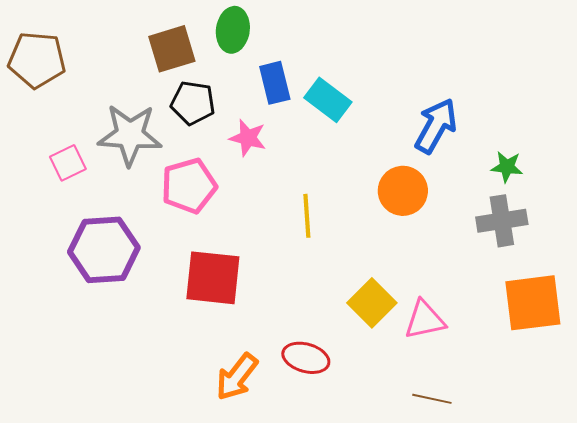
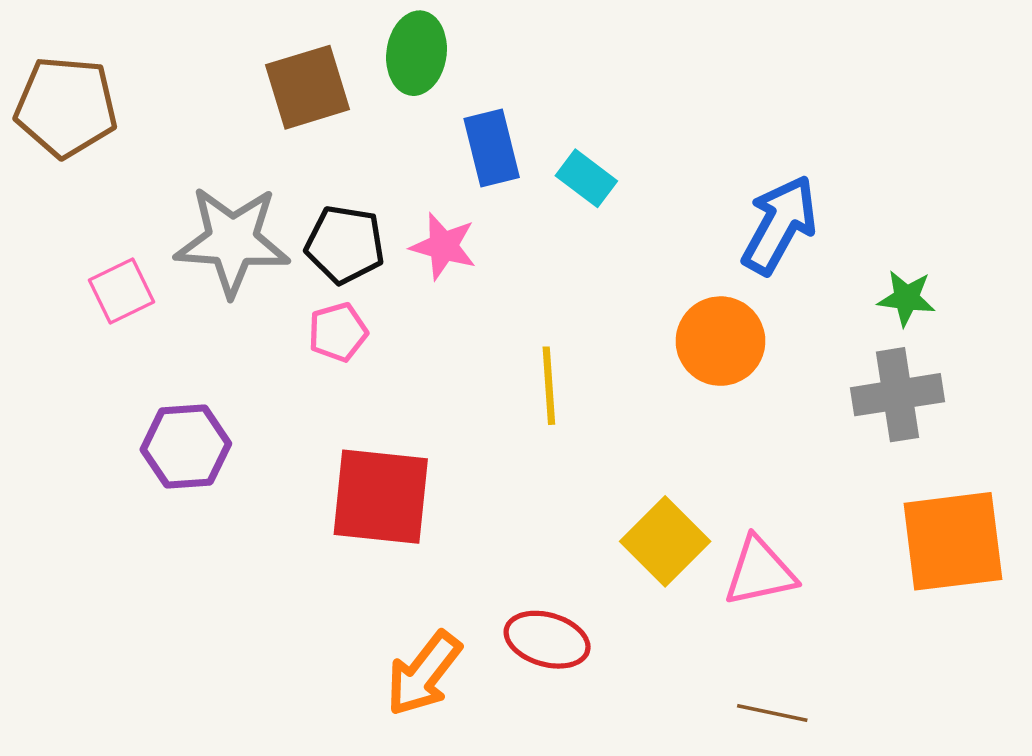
cyan rectangle: (328, 100) -> (586, 178), size x0.7
black pentagon: (193, 103) -> (345, 244), moved
pink pentagon: (189, 186) -> (338, 332), size x0.6
purple hexagon: (104, 250) -> (186, 447), size x0.7

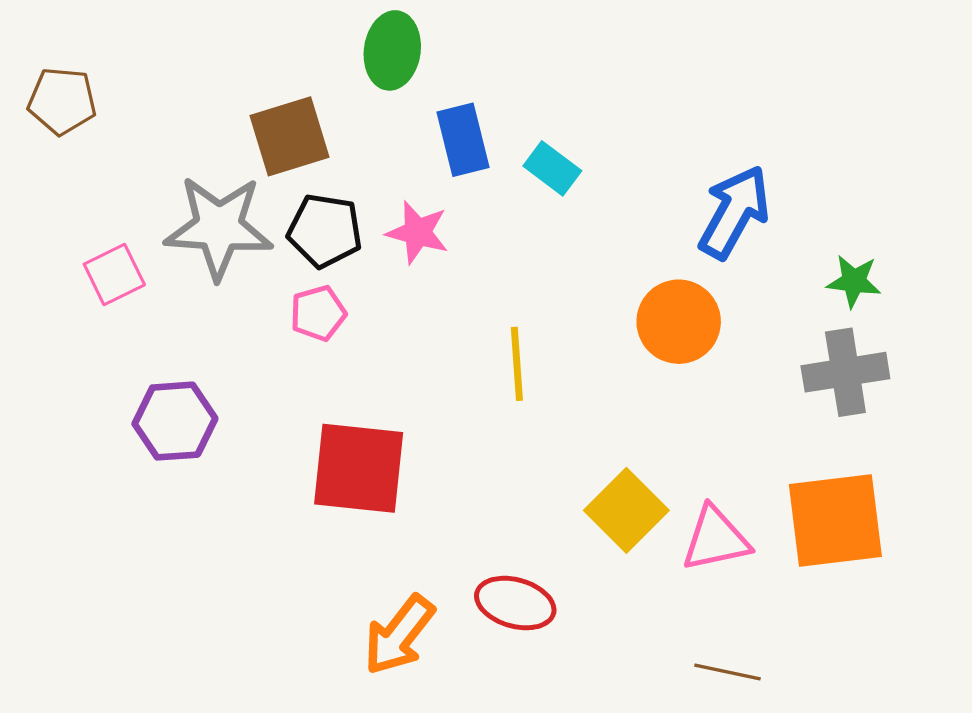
brown square: (307, 87) -> (290, 136), moved
brown pentagon: (66, 107) -> (62, 101), size x0.7
orange square: (953, 541) -> (835, 520), moved

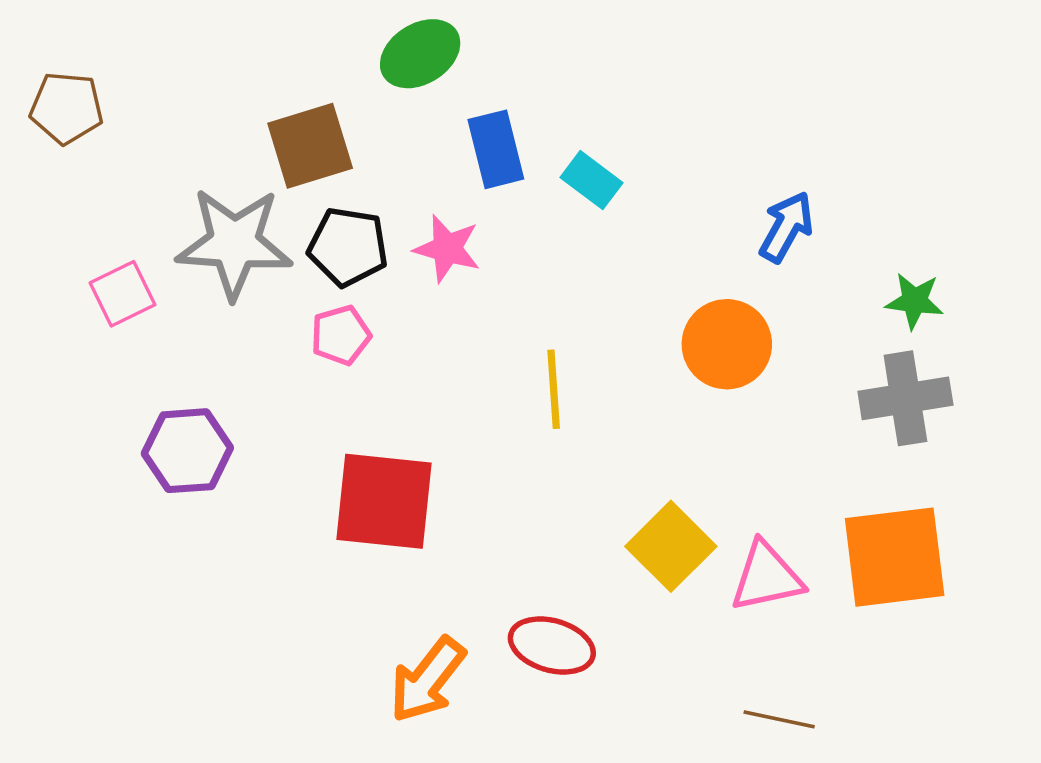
green ellipse: (392, 50) -> (420, 54), turned 50
blue arrow: (734, 212) -> (786, 227), size x0.7

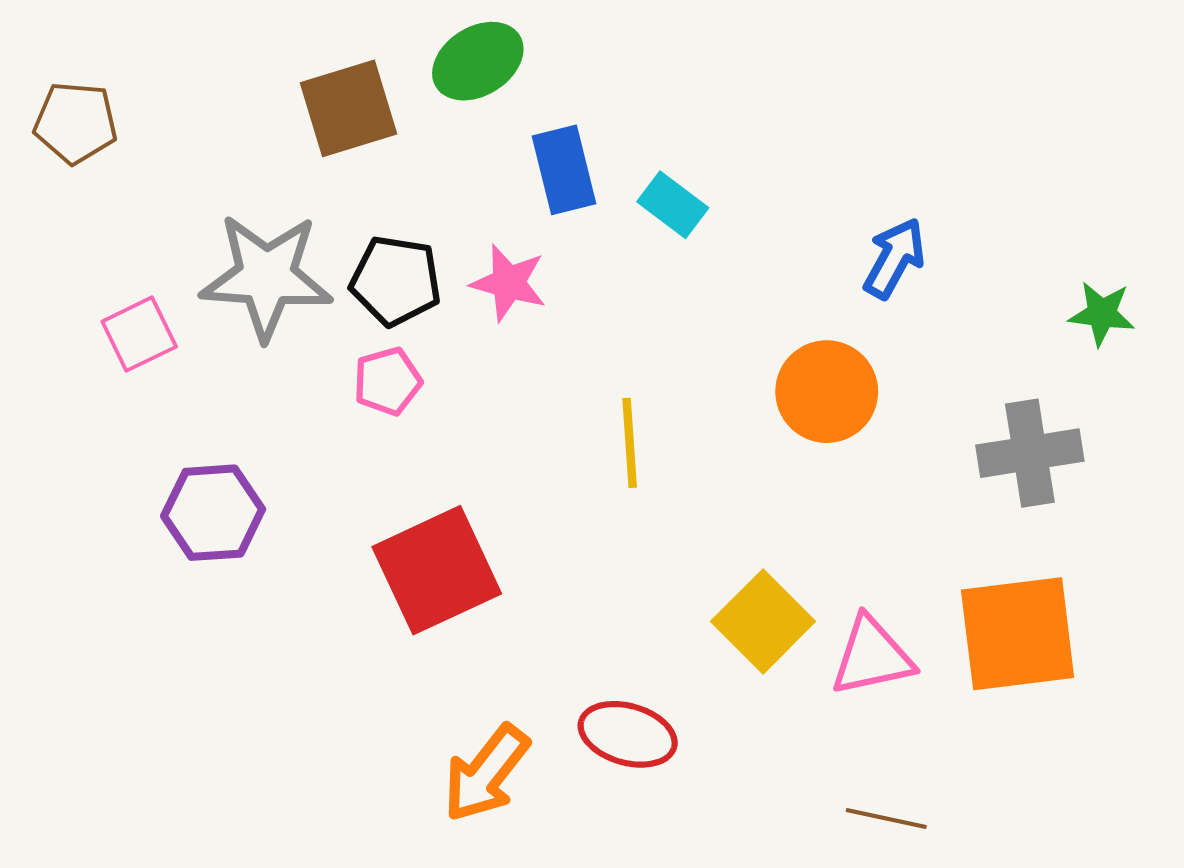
brown square: (310, 146) -> (349, 108), moved
green star: (914, 301) -> (1102, 314), moved
red square: (384, 501) -> (437, 570), turned -31

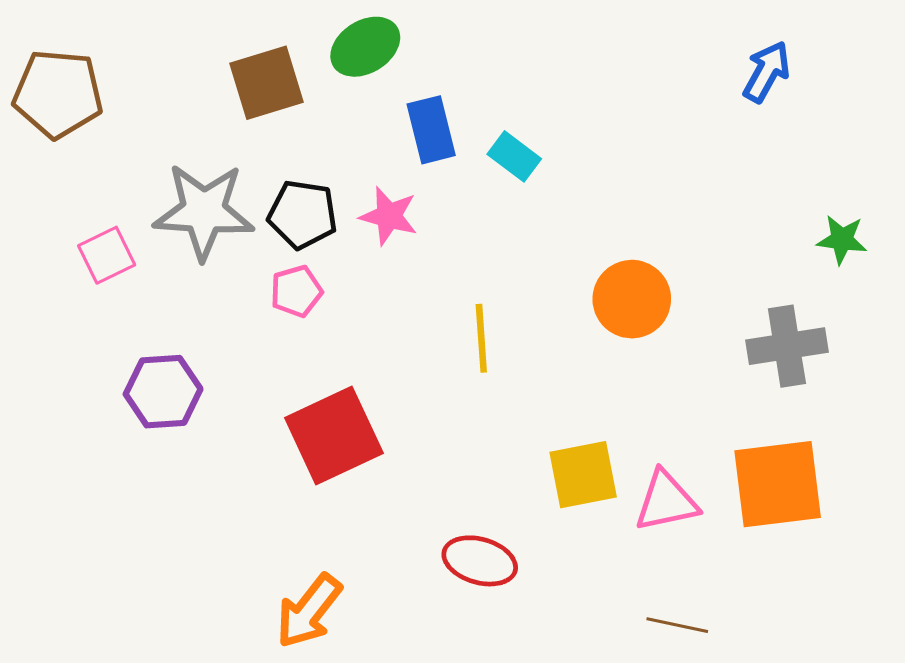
brown pentagon: (76, 123) -> (58, 94), size x1.4
blue arrow: (894, 258) -> (767, 72), moved
yellow square: (763, 621) -> (583, 475), turned 34
orange arrow: (486, 773) -> (309, 611), moved

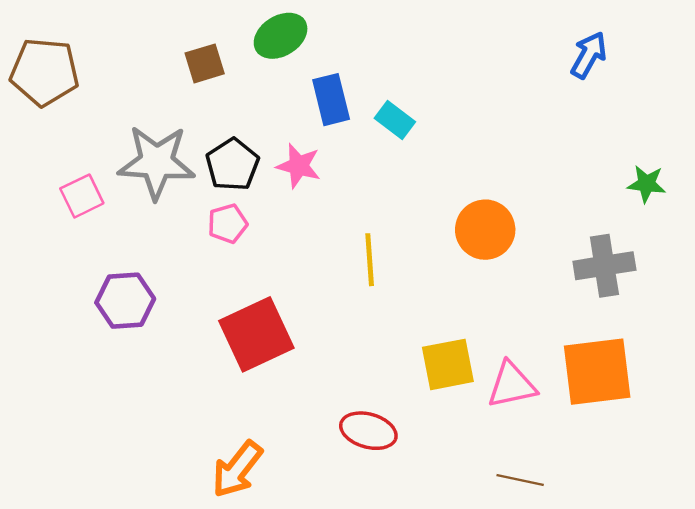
brown square: (267, 83) -> (205, 63), size x0.7
black pentagon: (303, 214) -> (232, 165), turned 30

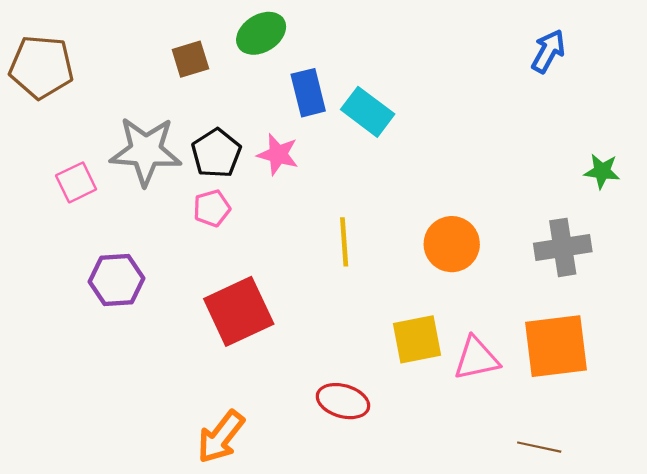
cyan rectangle: (395, 120) -> (368, 112), size x1.4
orange circle: (485, 230) -> (452, 244), moved
brown line: (520, 480) -> (539, 447), moved

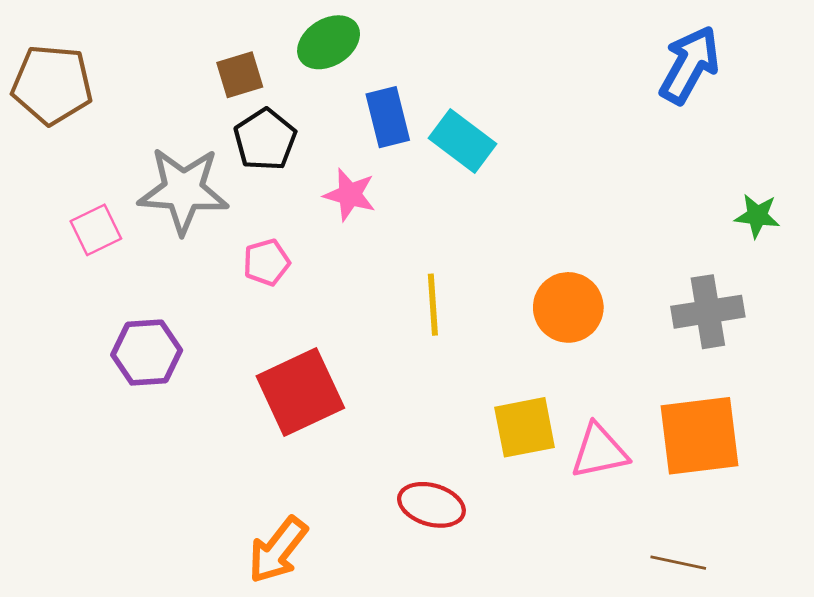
blue arrow: (548, 51) -> (690, 65), size x1.4
black pentagon: (216, 153) -> (265, 140), moved

